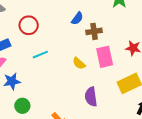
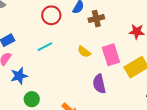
red circle: (29, 25) -> (51, 15), moved
pink rectangle: (105, 57) -> (111, 55), moved

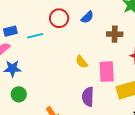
brown cross: (96, 19) -> (115, 34), moved
cyan line: (45, 47) -> (35, 36), moved

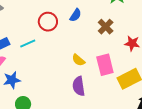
brown cross: (115, 34) -> (106, 27), turned -35
purple semicircle: (88, 97) -> (79, 86), moved

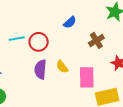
red circle: (48, 22) -> (39, 42), moved
purple semicircle: (79, 86) -> (40, 69), moved

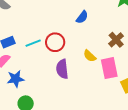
brown cross: (96, 40) -> (116, 40), moved
yellow semicircle: (62, 67) -> (90, 56), moved

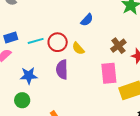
yellow semicircle: (90, 56) -> (78, 48), moved
blue star: (16, 79) -> (29, 76), moved

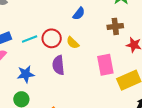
brown cross: (118, 46) -> (115, 26), moved, turned 35

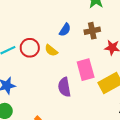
blue semicircle: (79, 14) -> (65, 30), moved
purple semicircle: (58, 65) -> (64, 87), moved

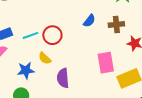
yellow semicircle: (51, 50) -> (45, 58), moved
purple semicircle: (64, 87) -> (63, 78), moved

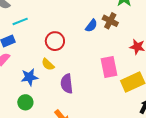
brown cross: (116, 24) -> (110, 21), moved, turned 35
cyan line: (30, 35) -> (20, 21), moved

